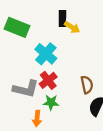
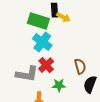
green rectangle: (17, 27) -> (38, 21), moved
green star: (51, 102) -> (59, 85), moved

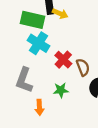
red cross: (46, 65) -> (63, 60), moved
gray L-shape: (27, 74) -> (24, 80), turned 105

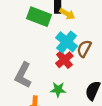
cyan cross: (39, 43) -> (67, 42), moved
brown semicircle: (83, 67) -> (84, 49), moved, turned -138

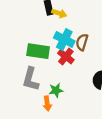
green rectangle: (39, 17) -> (38, 51), moved
green star: (58, 90) -> (56, 90), moved

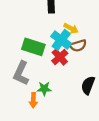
yellow arrow: (59, 13) -> (71, 28), moved
brown semicircle: (82, 42) -> (78, 46), turned -133

